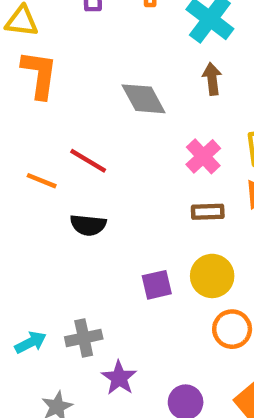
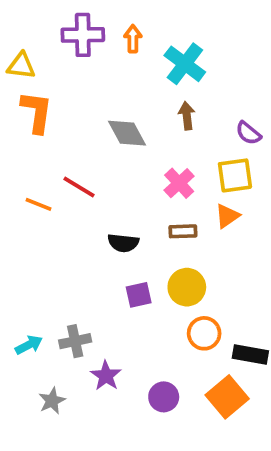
black semicircle: (88, 225) -> (123, 243), moved

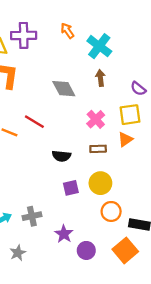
purple cross: (83, 35) -> (24, 35), moved
orange arrow: (133, 39) -> (67, 31), turned -35
purple star: (106, 376) -> (64, 234), moved

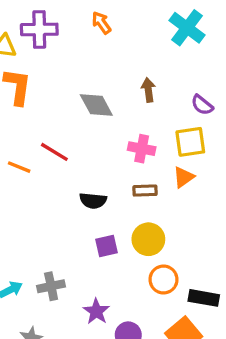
cyan cross: (99, 46) -> (187, 28), moved
pink cross: (96, 119) -> (142, 149), turned -36

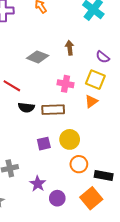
gray diamond: (96, 105) -> (38, 57), turned -40
yellow square: (190, 142) -> (95, 80), turned 30
brown rectangle: (145, 191) -> (53, 110), moved, size x1.5
black semicircle: (93, 201) -> (26, 107), moved

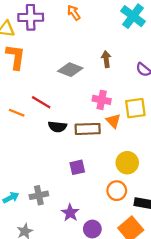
yellow square: (95, 80) -> (135, 108), moved, turned -30
orange triangle: (91, 101) -> (113, 121), moved, turned -40
yellow circle: (70, 139) -> (127, 163), moved

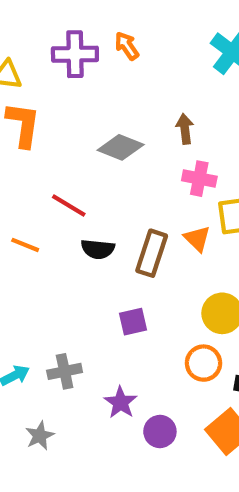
purple cross: (31, 17) -> (75, 54), moved
pink cross: (102, 100) -> (199, 179), moved
orange line: (17, 113) -> (25, 245), moved
brown rectangle: (88, 129) -> (152, 253), turned -70

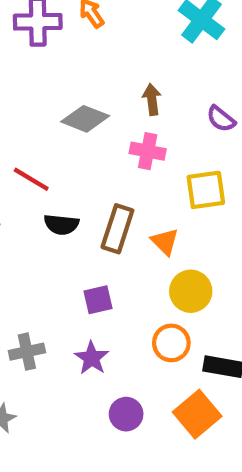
pink cross: (199, 179) -> (148, 151), moved
orange triangle: (197, 239) -> (165, 242), moved
purple star: (121, 402) -> (92, 358), moved

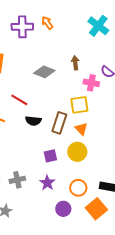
pink cross: (148, 151) -> (91, 83), moved
yellow square: (206, 190) -> (79, 105), moved
yellow circle: (191, 291) -> (77, 152), moved
orange circle: (171, 343) -> (78, 188), moved

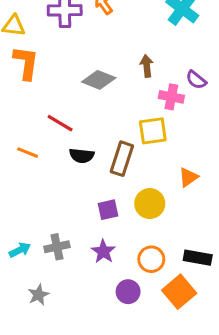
orange triangle: (81, 129) -> (188, 177), moved, turned 40

